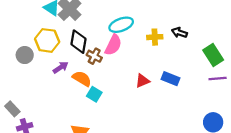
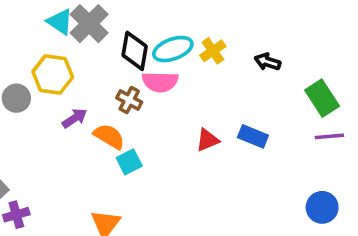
yellow cross: (155, 37) -> (213, 51), moved, turned -32
black diamond: (79, 42) -> (135, 51), moved
pink semicircle: (113, 45) -> (160, 82), turned 65
cyan square: (94, 94) -> (129, 162), turned 32

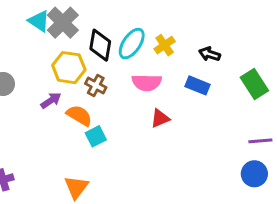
cyan ellipse: (173, 49) -> (132, 44), turned -36
yellow hexagon: (53, 75) -> (69, 68), moved
pink semicircle: (160, 82) -> (147, 82), moved
blue rectangle: (253, 136) -> (198, 85), moved
purple line: (329, 136) -> (260, 141), moved

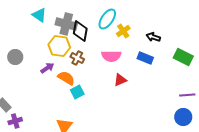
gray cross: (63, 23) -> (66, 24), moved, turned -30
cyan ellipse: (132, 44) -> (107, 19), moved
green rectangle: (254, 84) -> (183, 57), turned -30

